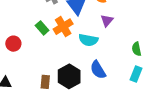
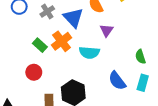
red circle: (13, 44) -> (34, 72), moved
blue semicircle: (98, 70) -> (117, 81), moved

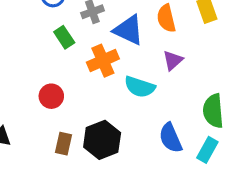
blue triangle: (73, 18) -> (128, 30), turned -35
green rectangle: (40, 45) -> (64, 37), moved
green semicircle: (140, 57) -> (213, 111), size x1.5

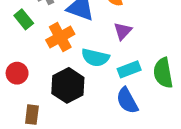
black hexagon: (102, 140) -> (68, 85), moved
cyan rectangle: (207, 150) -> (129, 69), moved, turned 45

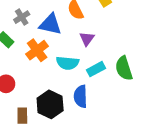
black hexagon: (68, 85) -> (50, 104), moved
blue semicircle: (127, 101) -> (81, 96), moved, turned 35

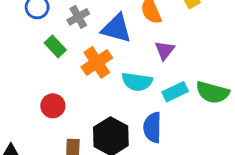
green semicircle: (124, 68) -> (213, 92), turned -60

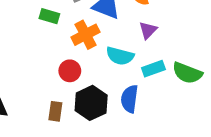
green rectangle: (55, 46) -> (49, 16), turned -36
red circle: (53, 106) -> (70, 71), moved

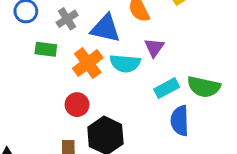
cyan semicircle: (120, 56) -> (125, 63), moved
blue semicircle: (130, 99) -> (180, 121), moved

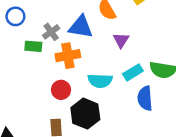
gray cross: (67, 19) -> (51, 32), moved
orange cross: (88, 63) -> (68, 56), turned 30
cyan semicircle: (125, 63) -> (100, 81), moved

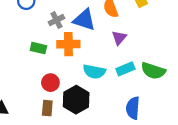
green rectangle: (33, 46) -> (38, 48), moved
red circle: (61, 90) -> (50, 83), moved
blue semicircle: (145, 98) -> (133, 108), moved

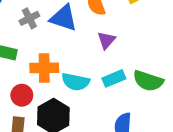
orange cross: (68, 44) -> (44, 68), moved

